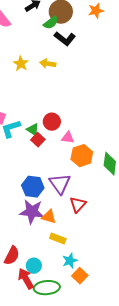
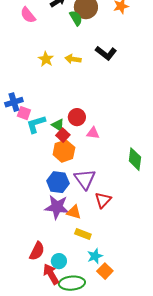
green semicircle: (51, 23) -> (76, 18), turned -84
black L-shape: (65, 39) -> (106, 53), moved
orange hexagon: (82, 156) -> (64, 151), moved

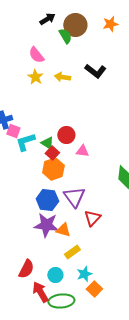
pink semicircle: (28, 15) -> (36, 55), moved
yellow rectangle: (83, 234) -> (72, 252), turned -56
cyan circle: (59, 261) -> (55, 275), moved

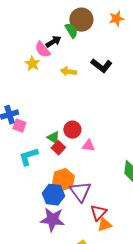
black arrow: (47, 19) -> (53, 42), moved
yellow star: (35, 77) -> (32, 64), moved
cyan L-shape: (25, 142) -> (28, 157), moved
orange hexagon: (53, 169) -> (63, 180), moved
orange triangle: (63, 230) -> (104, 225), moved, turned -35

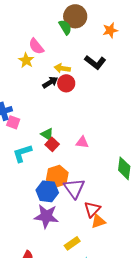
orange star: (116, 19) -> (110, 30), moved
black arrow: (53, 42) -> (50, 82), moved
red circle: (72, 130) -> (66, 83), moved

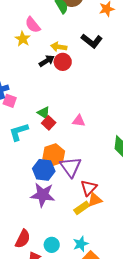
yellow rectangle: (72, 243) -> (82, 208), moved

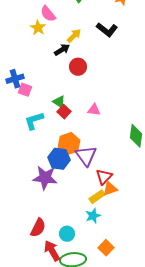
yellow arrow: (59, 47) -> (74, 36), turned 126
red circle: (63, 62) -> (78, 67), moved
purple star: (43, 195) -> (45, 178), moved
cyan star: (81, 244) -> (93, 216), moved

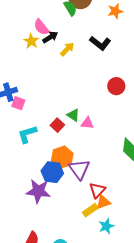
black arrow: (62, 50) -> (50, 37), moved
red circle: (78, 67) -> (116, 86), moved
green triangle: (59, 102) -> (73, 115), moved
cyan star: (93, 216) -> (106, 226), moved

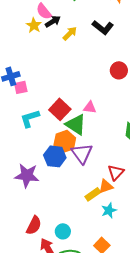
pink square: (18, 103) -> (21, 87), turned -32
green triangle: (73, 115) -> (76, 124), moved, size x1.6
red square: (57, 125) -> (60, 109), size x1.5
red triangle: (97, 190) -> (116, 172), moved
purple star: (38, 191) -> (27, 175), moved

